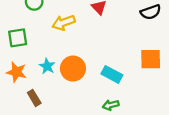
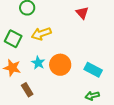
yellow arrow: (64, 23) -> (41, 34), moved
green square: (18, 38) -> (13, 39), turned 36

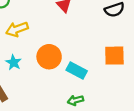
orange circle: (60, 65) -> (49, 57), moved

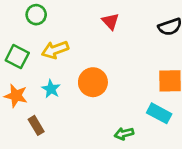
cyan rectangle: (77, 70) -> (159, 113), moved

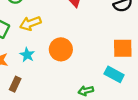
brown rectangle: (36, 125) -> (15, 84), turned 56

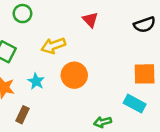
yellow arrow: (30, 23) -> (53, 46), moved

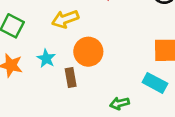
brown rectangle: (22, 115) -> (71, 78), moved, turned -35

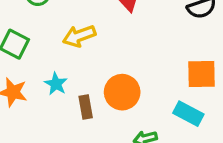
orange circle: (88, 52) -> (122, 92), moved

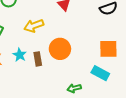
orange circle: (122, 92) -> (60, 49), moved
brown rectangle: (86, 107) -> (38, 59), moved

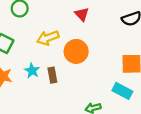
orange circle: (60, 49) -> (76, 51), moved

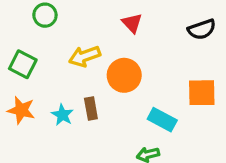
cyan star: (32, 71) -> (62, 115), moved
cyan rectangle: (122, 91) -> (162, 120), moved

